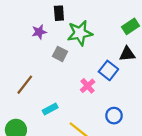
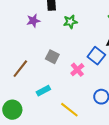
green star: (80, 33) -> (70, 22), size x0.6
gray square: (60, 54) -> (52, 57), moved

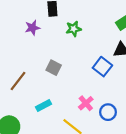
pink cross: (77, 70) -> (86, 103), moved

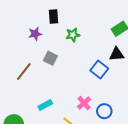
gray square: (54, 68) -> (50, 58), moved
brown line: (18, 81) -> (24, 71), moved

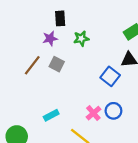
purple star: (35, 34) -> (50, 39), moved
brown line: (24, 71) -> (32, 65), moved
blue circle: (104, 111) -> (113, 111), moved

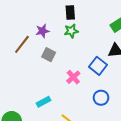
black rectangle: (60, 18) -> (70, 12), moved
brown line: (32, 65) -> (22, 44), moved
pink cross: (93, 113) -> (73, 77), moved

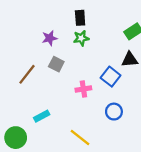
brown line: (22, 44) -> (27, 74), moved
pink cross: (73, 77) -> (83, 89), turned 32
cyan rectangle: (43, 102) -> (42, 116), moved

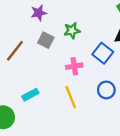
green star: (81, 38) -> (72, 31), moved
yellow line: (80, 138) -> (71, 97), moved, turned 30

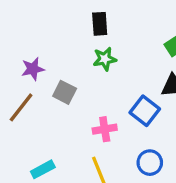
purple star: (39, 13) -> (33, 69), moved
green star: (72, 31) -> (105, 59), moved

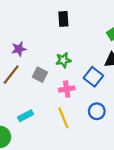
green star: (105, 59) -> (63, 60), moved
gray square: (65, 92) -> (40, 75), moved

